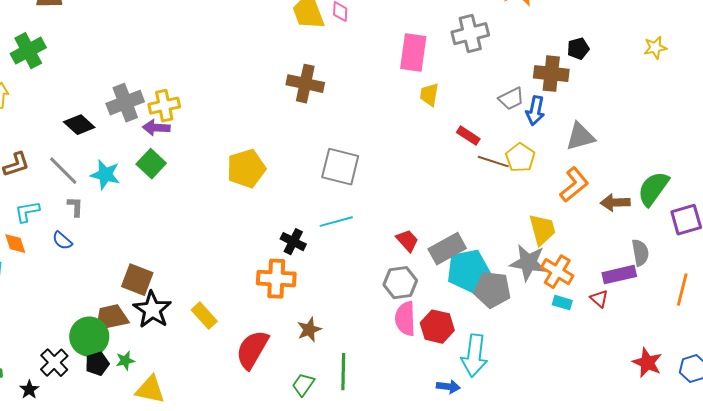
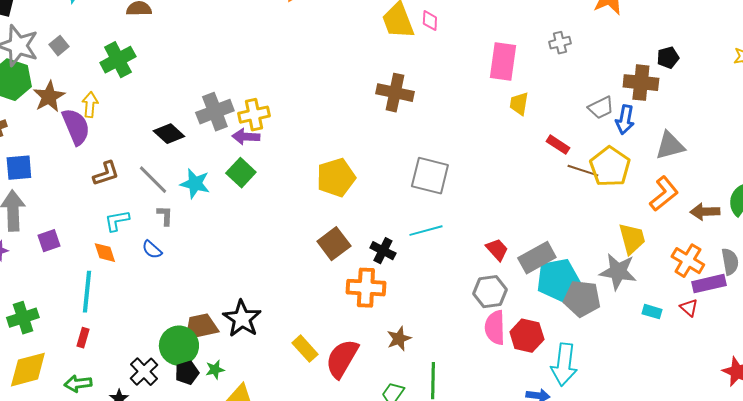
gray cross: (470, 34) -> (560, 43), size x0.6
yellow pentagon: (520, 158) -> (610, 167), size x1.4
orange cross: (557, 272) -> (688, 261), moved
brown square: (137, 280) -> (334, 244), moved, turned 32
yellow rectangle: (204, 316) -> (305, 349), moved

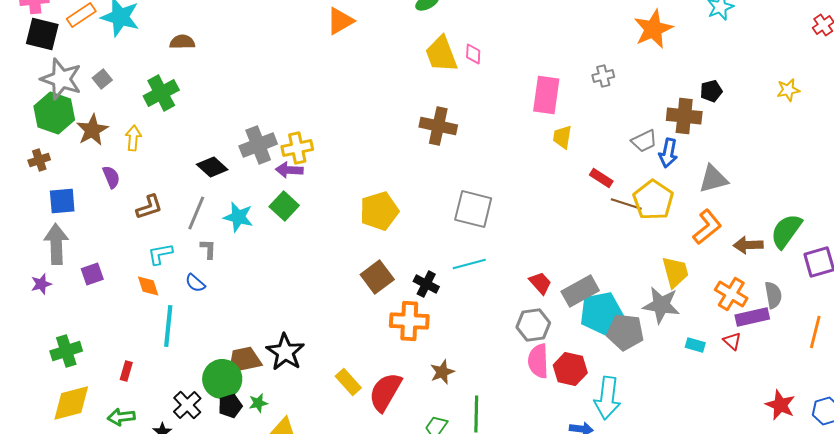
purple semicircle: (76, 127) -> (111, 177), moved, size x0.6
gray line: (153, 180) -> (196, 213), turned 68
cyan line: (87, 292) -> (168, 326), moved

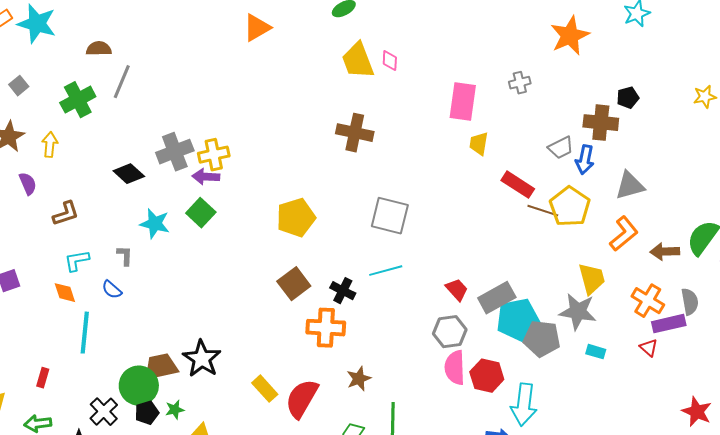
red rectangle: (601, 178) -> (518, 185), size x1.4
gray line: (196, 213) -> (122, 82), moved
cyan rectangle: (695, 345) -> (596, 352), moved

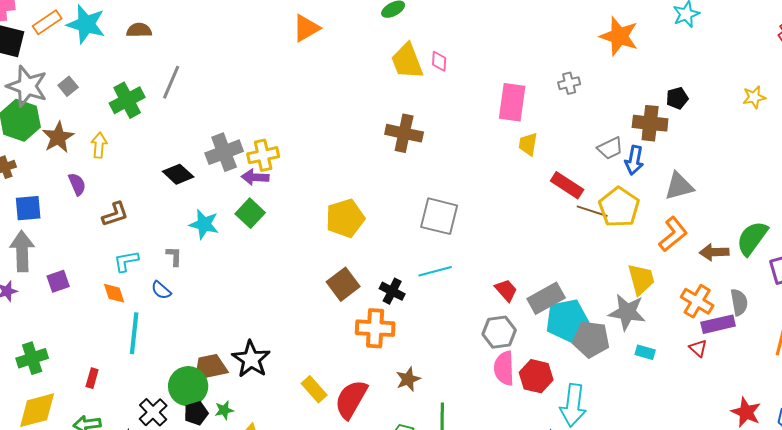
orange star: (570, 36) -> (619, 36), turned -30
brown semicircle: (99, 49) -> (139, 30), moved

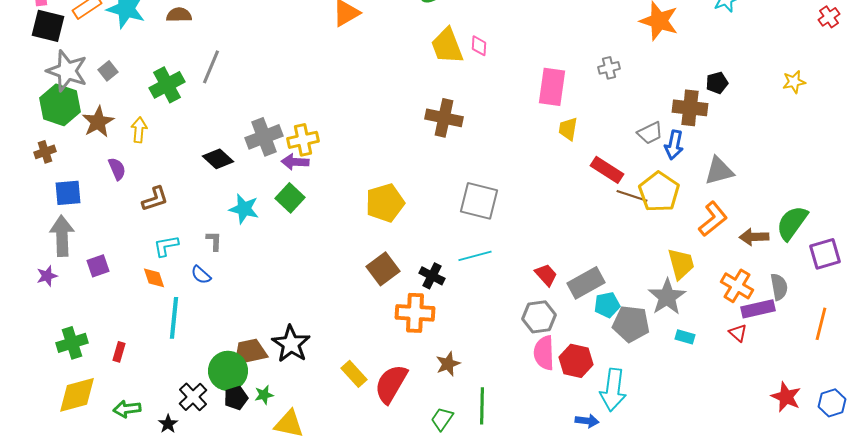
gray star: (627, 312) -> (667, 297), turned 30
cyan pentagon: (567, 320) -> (607, 305), size x0.6
red rectangle: (92, 378) -> (119, 352), moved

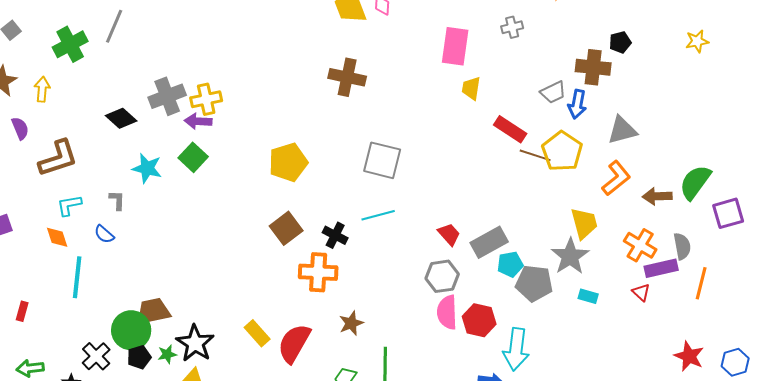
brown L-shape: (155, 199) -> (58, 158), size x1.5
orange line: (821, 324) -> (701, 283), moved
black star: (291, 344) -> (195, 343), moved

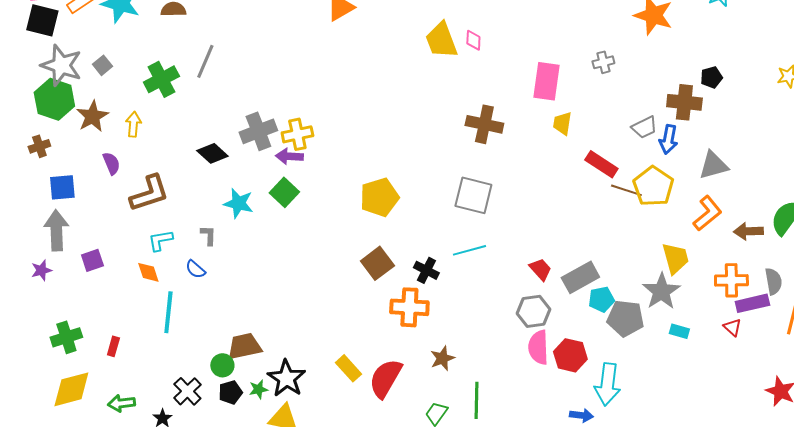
brown cross: (347, 77) -> (484, 124), moved
orange cross: (640, 245) -> (731, 280), turned -32
green circle: (131, 330) -> (222, 365), size x0.6

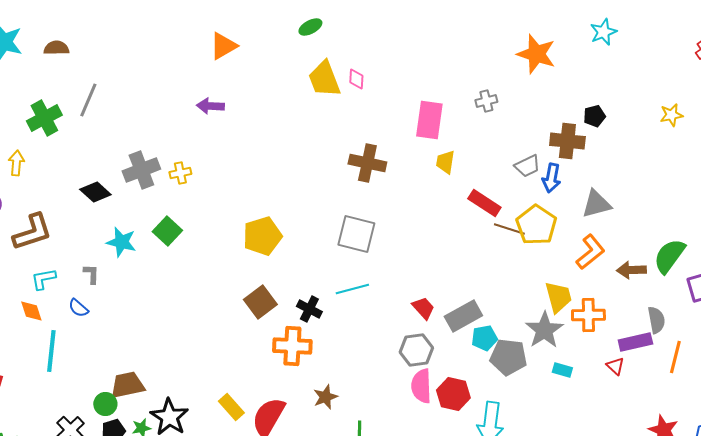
yellow cross: (297, 134) -> (180, 173), size x0.7
purple arrow: (289, 156) -> (210, 106), moved
orange cross: (731, 280) -> (588, 315), moved

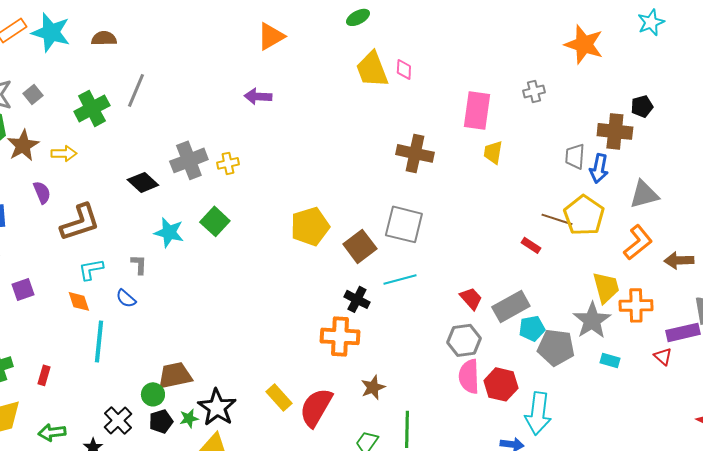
yellow arrow: (16, 163) -> (64, 153), turned 85
gray trapezoid: (527, 166) -> (575, 156), turned 120
red rectangle: (484, 203) -> (531, 245), moved, size x0.6
brown square: (260, 302) -> (360, 246), moved

